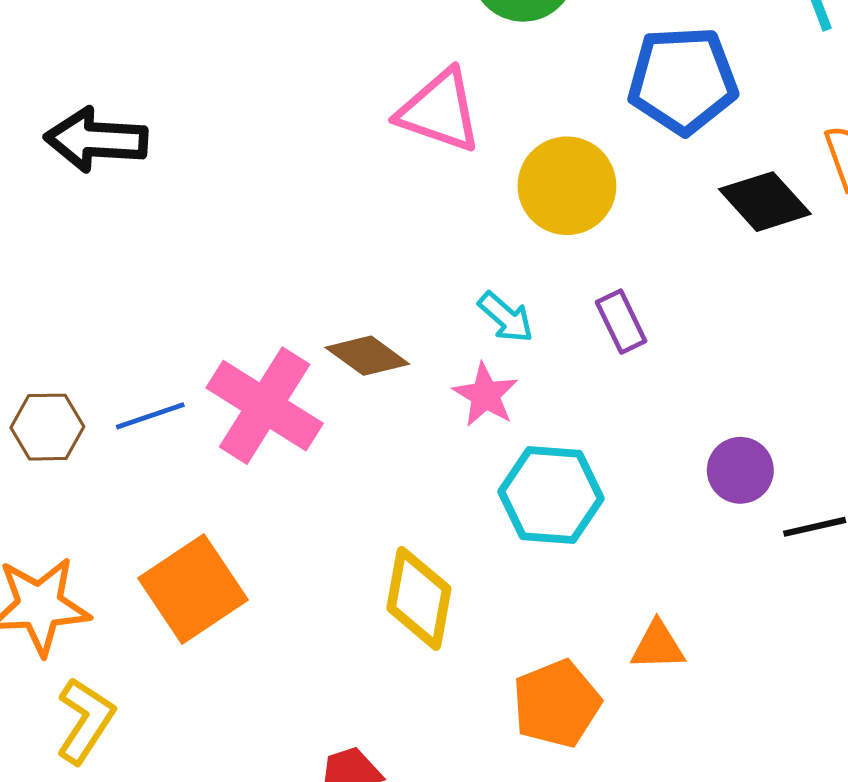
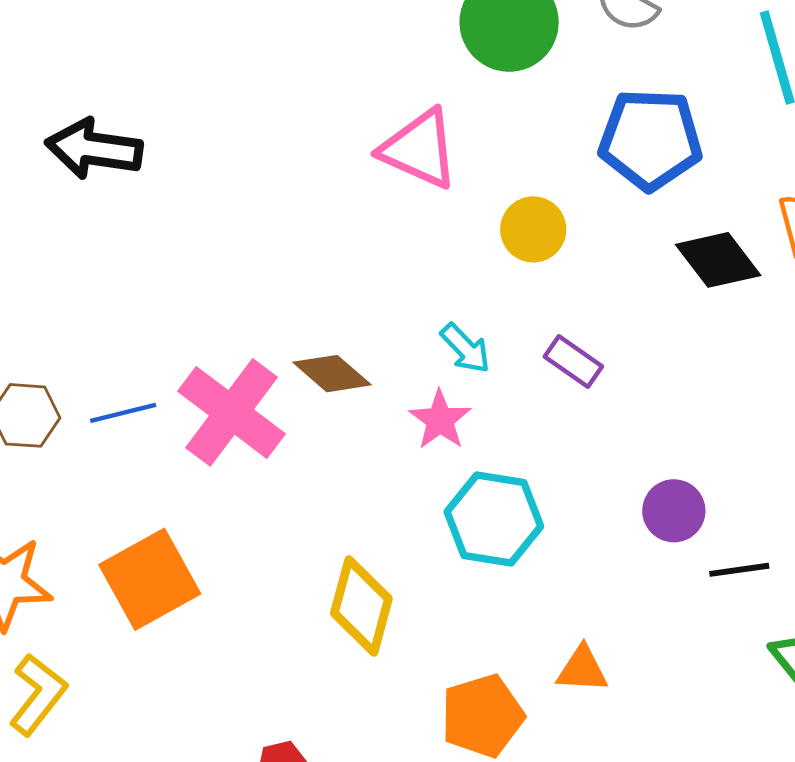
yellow circle: (567, 186) -> (533, 229), size x0.7
purple rectangle: (621, 322) -> (573, 361), turned -34

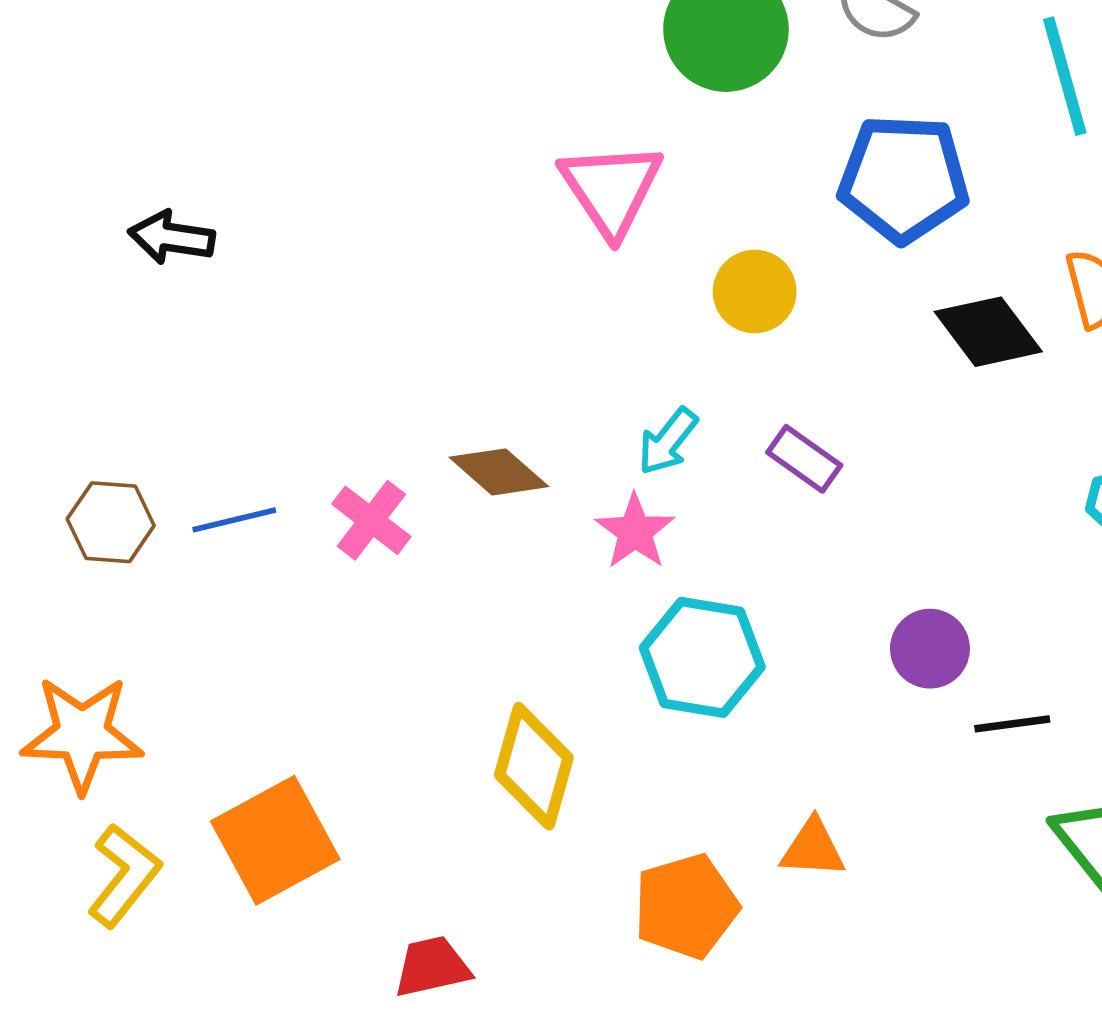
black arrow: (94, 149) -> (172, 237), moved, size x0.7
pink triangle: (419, 149) -> (611, 189), turned 32
cyan arrow: (465, 348) -> (668, 441), turned 82
pink cross: (231, 412) -> (371, 520), size x0.6
orange square: (150, 579) -> (275, 840), moved

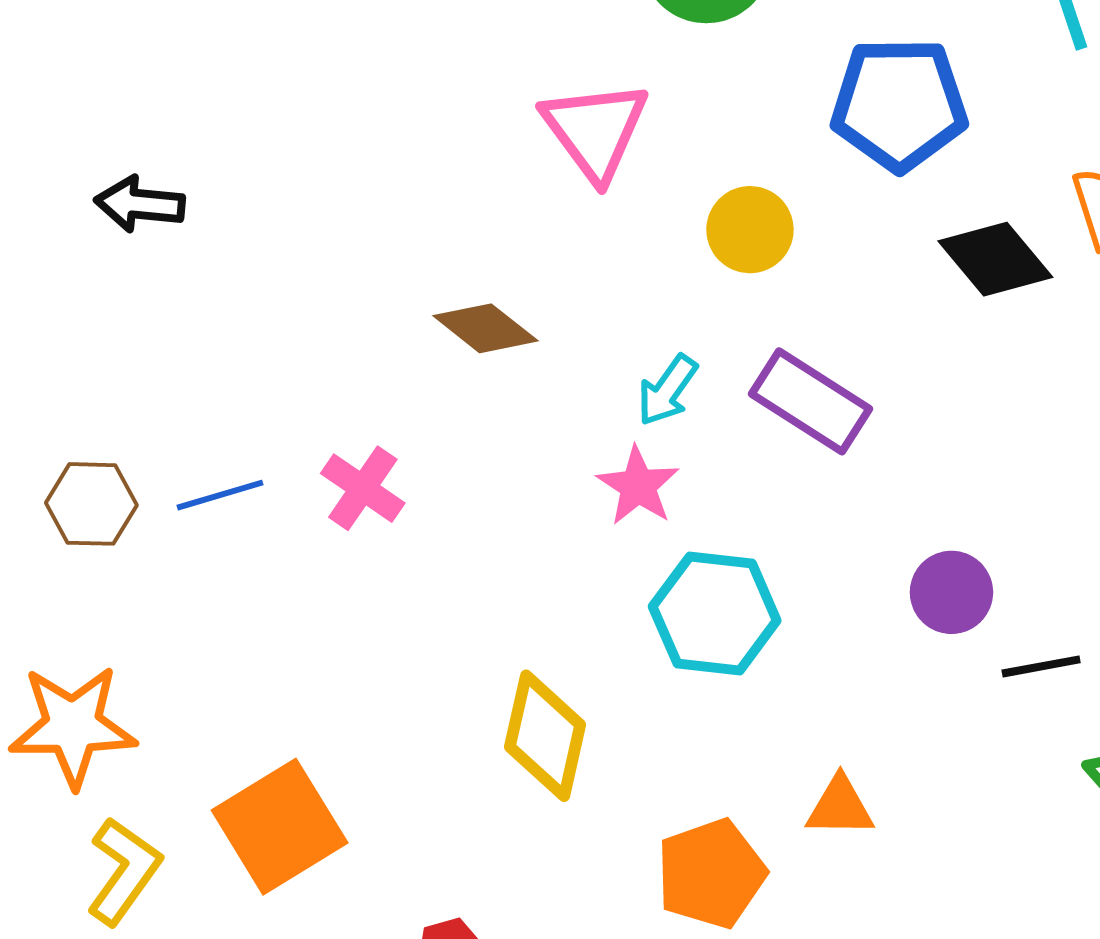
purple rectangle: (804, 459) -> (811, 401), size x1.5
brown diamond: (499, 472) -> (485, 328), moved

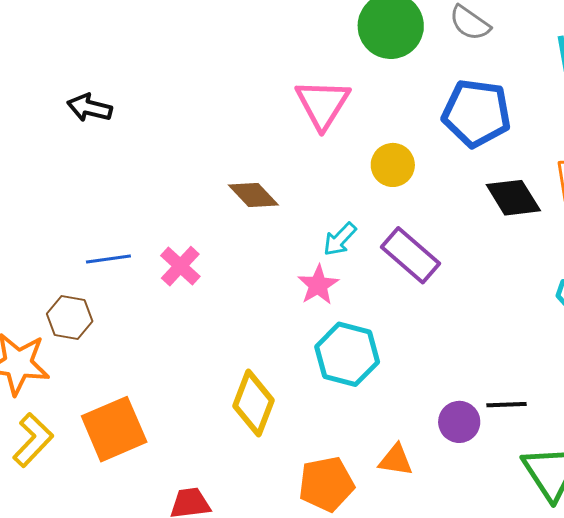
brown hexagon: (91, 504) -> (70, 317), moved
purple circle: (951, 592) -> (459, 422), moved

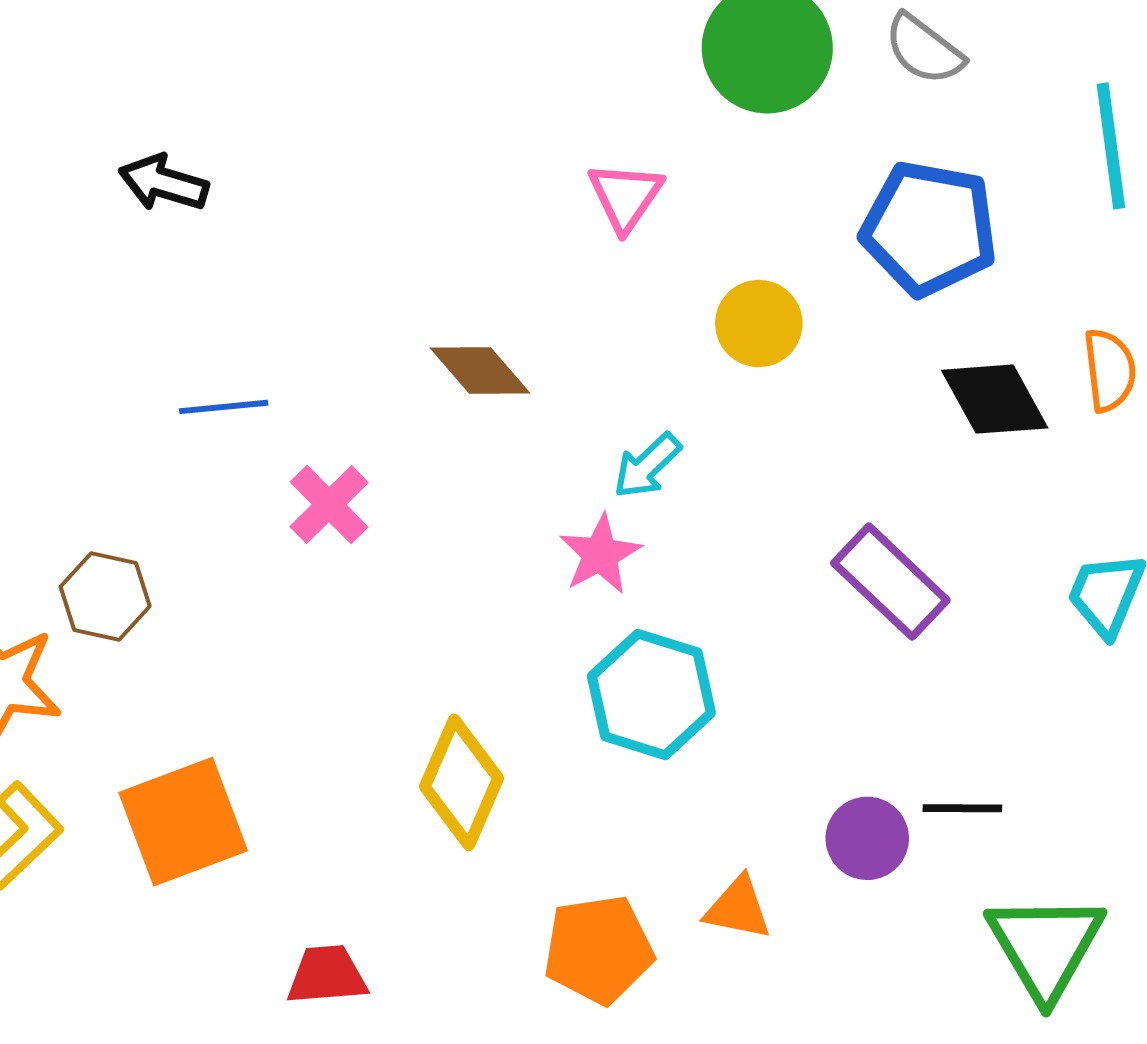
pink triangle: (323, 104) -> (625, 196), size x0.7
purple rectangle: (411, 255) -> (890, 582), moved
blue line: (108, 259) -> (224, 407), moved

